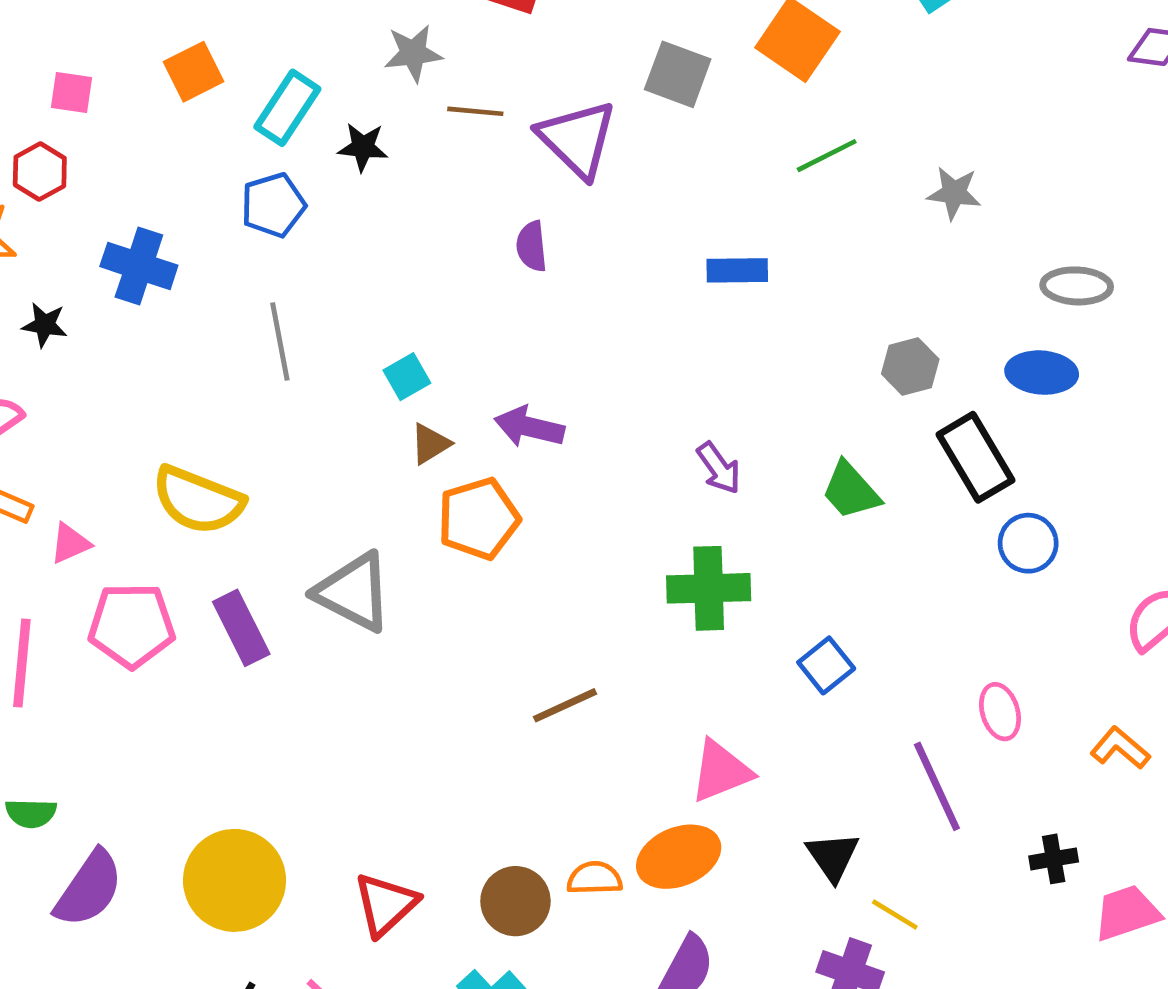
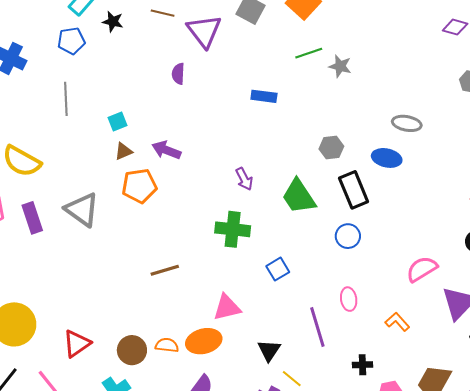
gray star: (954, 193) -> (340, 66), moved
green trapezoid: (851, 491) -> (299, 196), size x1.4
blue circle: (1028, 543) -> (348, 236), moved

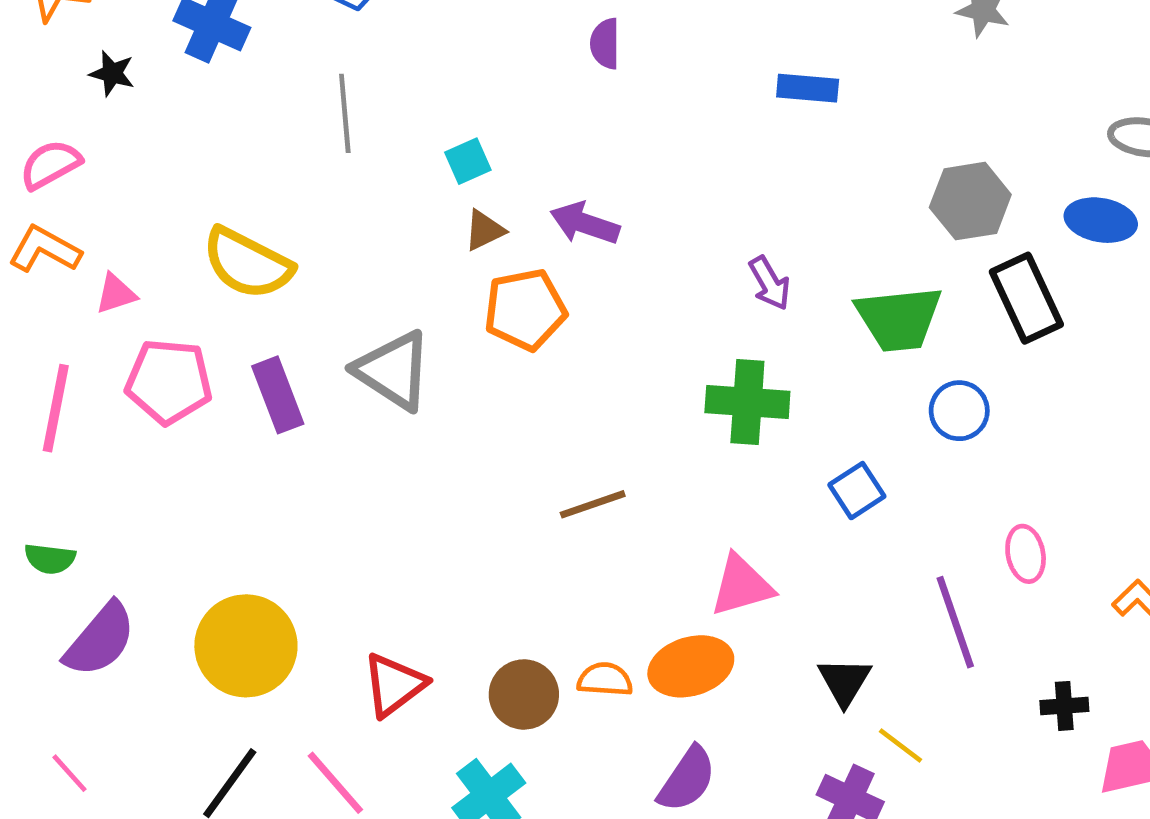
gray hexagon: (331, 148) -> (970, 201), size x1.4
green trapezoid: (299, 196) -> (899, 319), turned -60
blue circle: (348, 236) -> (959, 411), moved

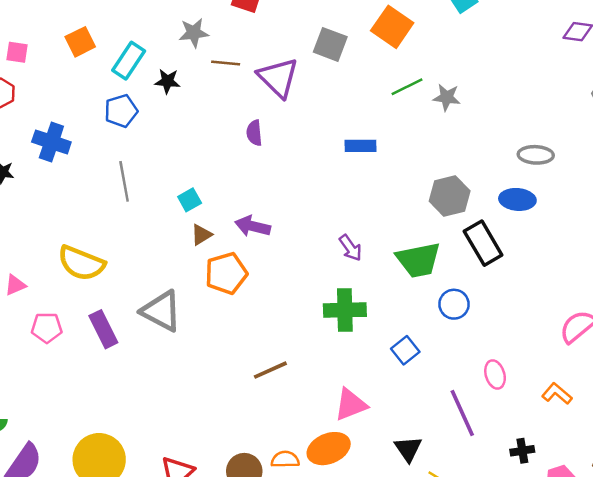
pink pentagon: (169, 381) -> (47, 328), size x0.7

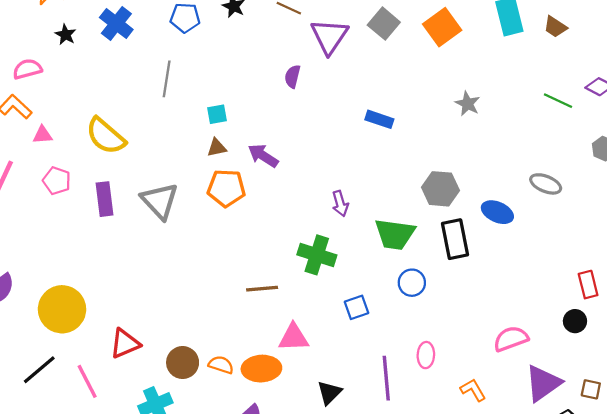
green line: (407, 87) -> (558, 101), moved, turned 32
gray ellipse: (536, 155) -> (546, 184), moved
brown line: (270, 370) -> (262, 289), moved

